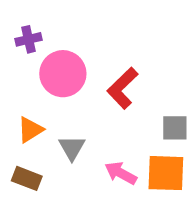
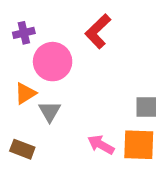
red L-shape: (123, 88) -> (98, 31), moved
orange triangle: (30, 130) -> (25, 93), moved
gray triangle: (72, 148) -> (50, 111), moved

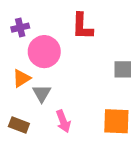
red L-shape: (98, 31) -> (82, 26), turned -44
gray square: (146, 107) -> (123, 69), moved
pink arrow: (101, 145) -> (63, 121), moved, turned -140

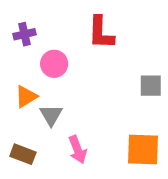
pink circle: (44, 52) -> (54, 64), size x0.7

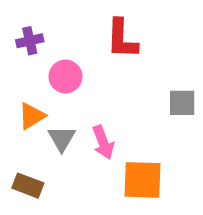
pink arrow: (78, 150) -> (103, 142), moved
orange square: (143, 150) -> (143, 180), moved

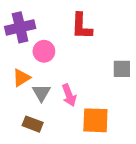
purple cross: (30, 41) -> (20, 27), size x1.6
brown rectangle: (28, 186) -> (33, 124), moved

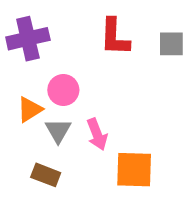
pink circle: (44, 51) -> (63, 90), moved
gray square: (122, 69) -> (171, 44), moved

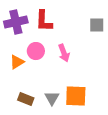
red L-shape: (115, 37) -> (44, 21), moved
gray triangle: (58, 131) -> (52, 98), moved
pink arrow: (97, 134) -> (64, 53), moved

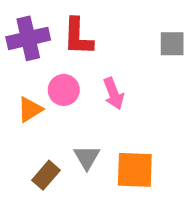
gray triangle: (52, 98) -> (87, 157), moved
brown rectangle: (26, 99) -> (46, 175), turned -70

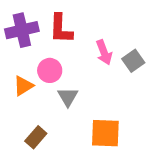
gray square: (172, 44) -> (133, 61), moved, turned -35
pink arrow: (113, 94) -> (104, 52), moved
gray triangle: (87, 157) -> (68, 97), moved

